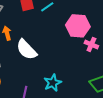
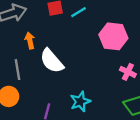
pink cross: (91, 45) -> (128, 72), moved

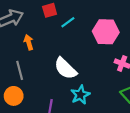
cyan line: (79, 12) -> (68, 22), moved
white semicircle: (52, 61) -> (65, 68), moved

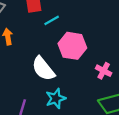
pink hexagon: (106, 32) -> (72, 46), moved

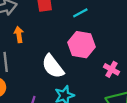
cyan line: (52, 20) -> (80, 13), moved

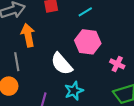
orange arrow: (19, 35) -> (28, 35), size x1.5

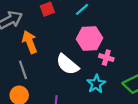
pink cross: (117, 64) -> (106, 58), moved
cyan star: (74, 91) -> (96, 84), moved

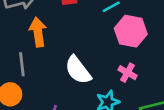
pink hexagon: (89, 39) -> (131, 31), moved

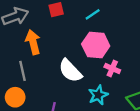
pink hexagon: (131, 31) -> (96, 45), moved

